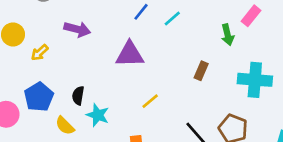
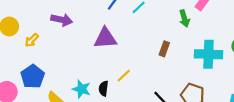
black semicircle: (78, 96) -> (104, 88), moved

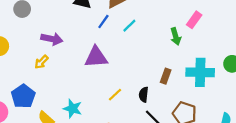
yellow arrow: (32, 40) -> (41, 62), moved
brown rectangle: (164, 49) -> (166, 76), moved
black semicircle: (104, 88) -> (144, 95), moved

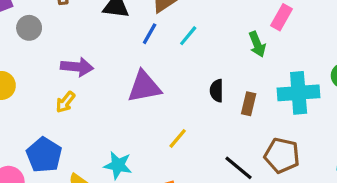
black semicircle: (144, 95) -> (217, 91), moved

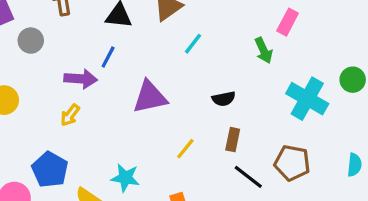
blue line: (150, 34) -> (108, 57), moved
black semicircle: (217, 91) -> (224, 99), turned -100
cyan cross: (299, 93) -> (307, 99), turned 36
brown rectangle: (249, 104) -> (233, 140), moved

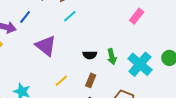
cyan line: (193, 44) -> (70, 16), moved
green arrow: (264, 50) -> (112, 57), moved
purple triangle: (150, 97) -> (46, 46), turned 40

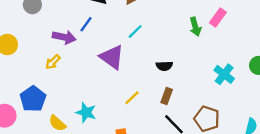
cyan line: (70, 16) -> (135, 31), moved
green arrow: (112, 57) -> (195, 27), moved
cyan cross: (140, 64) -> (224, 74), size x0.7

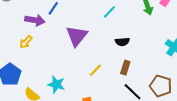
cyan line: (135, 31) -> (109, 12), moved
purple triangle: (112, 57) -> (77, 36), turned 35

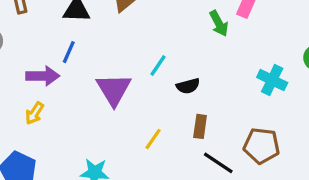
cyan line: (109, 12) -> (158, 66), moved

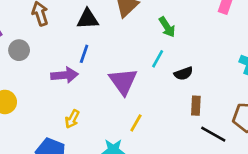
green arrow: (219, 23) -> (167, 27), moved
yellow arrow: (34, 113) -> (72, 119), moved
yellow line: (153, 139) -> (136, 123), moved

